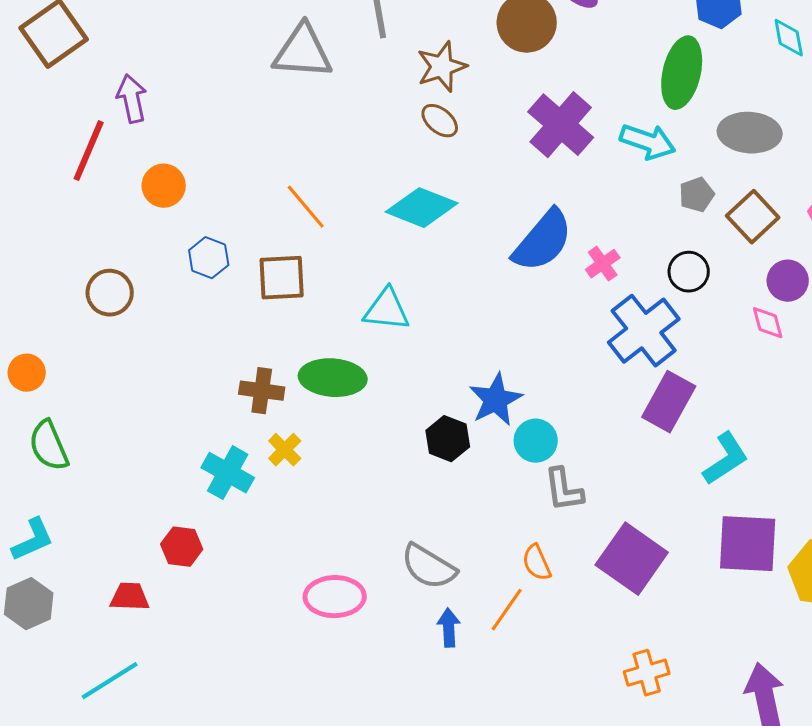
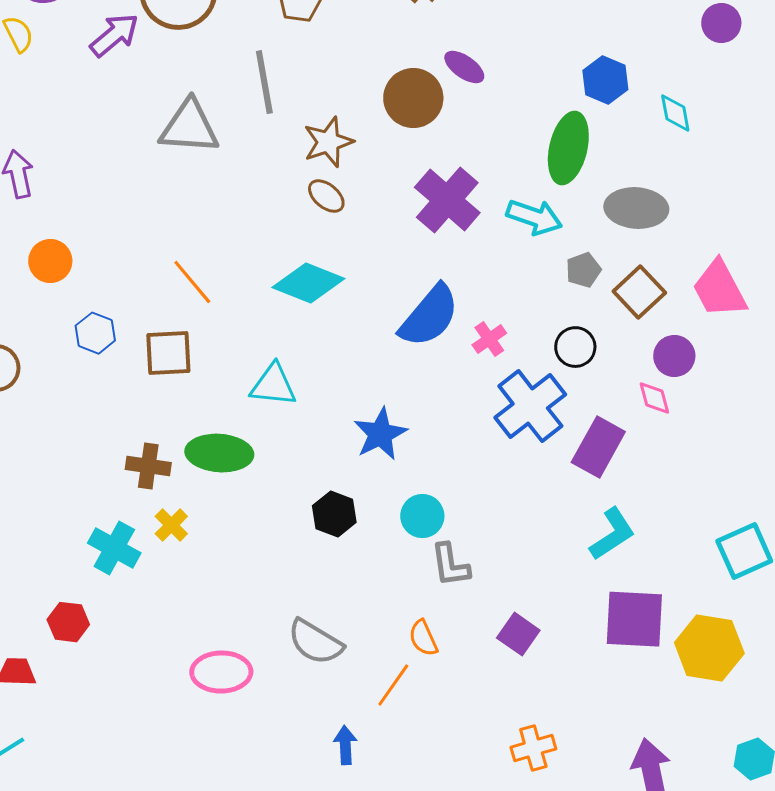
blue star: (496, 400) -> (380, 434), moved
purple rectangle: (669, 402) -> (598, 447), moved
purple square: (632, 559) -> (518, 634), size x0.6
blue arrow: (449, 628) -> (345, 745), moved

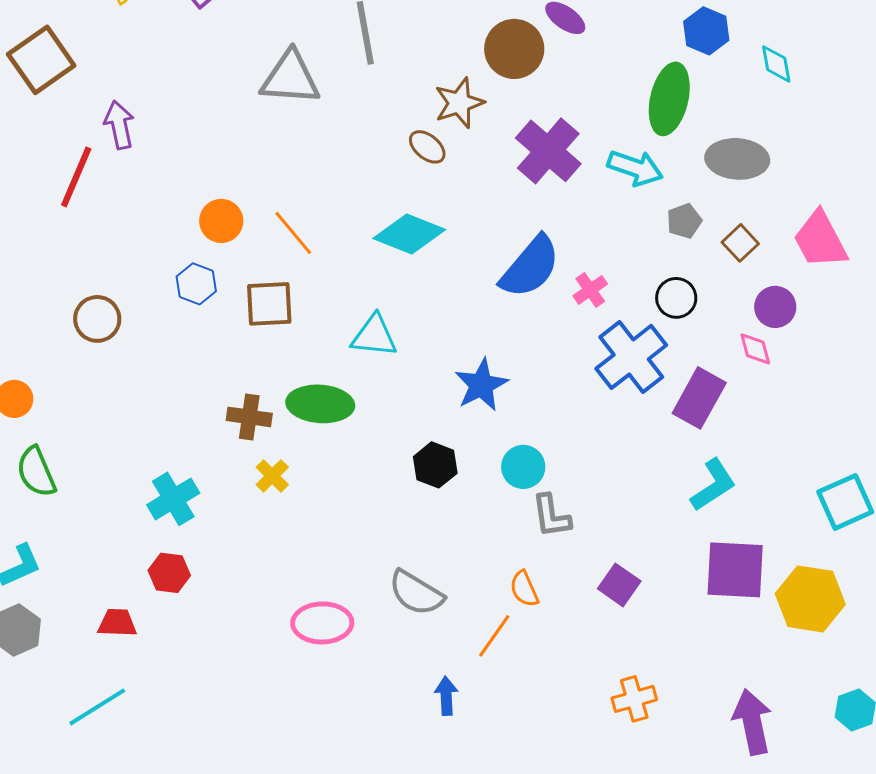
brown star: (328, 142) -> (459, 103), moved
orange circle: (50, 261) -> (221, 221), moved
brown square: (639, 292) -> (740, 243), size x0.7
cyan cross: (114, 548) -> (173, 499), moved, turned 30

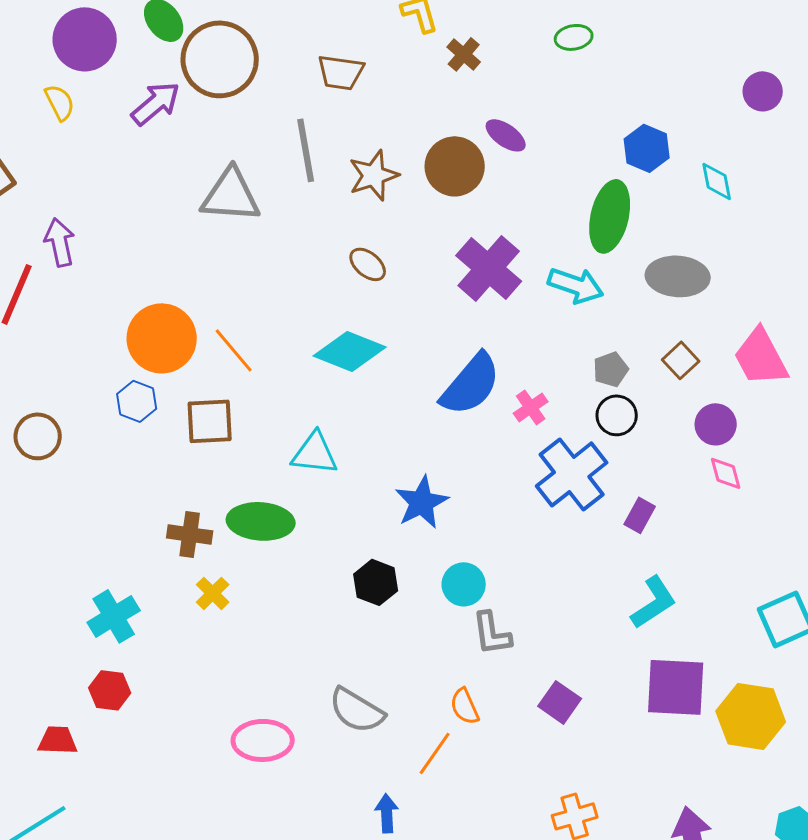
brown star: (459, 103) -> (374, 175), moved
orange circle: (221, 221) -> (162, 338), size x1.6
gray pentagon: (684, 221) -> (611, 369), moved
pink diamond: (755, 349) -> (726, 473), moved
purple rectangle: (699, 398) -> (640, 515), size x0.6

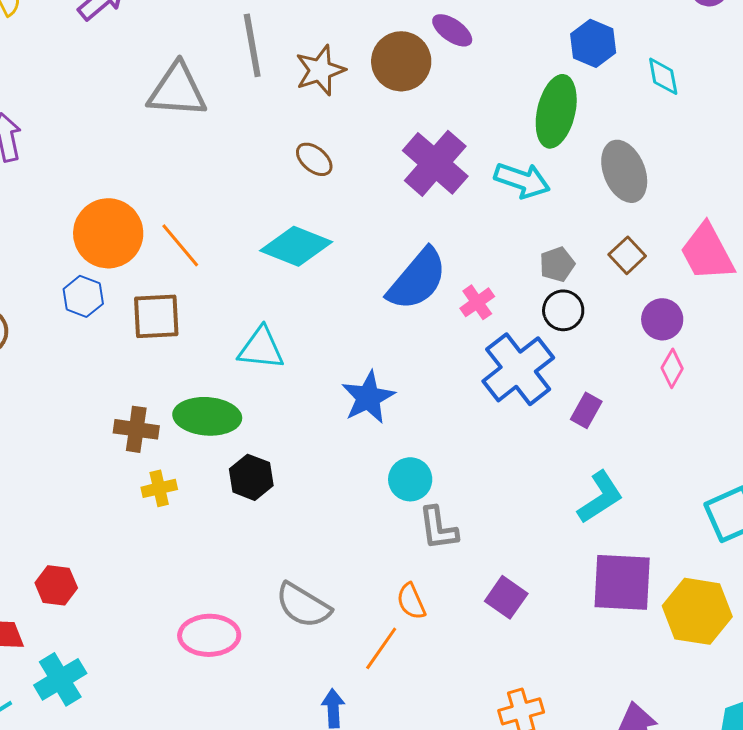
gray ellipse: (678, 276) -> (624, 171), turned 64
pink diamond: (726, 473) -> (672, 368), turned 45
black hexagon: (376, 582) -> (251, 477), moved
yellow cross: (213, 593) -> (159, 488), turned 32
cyan cross: (114, 616) -> (60, 679), moved

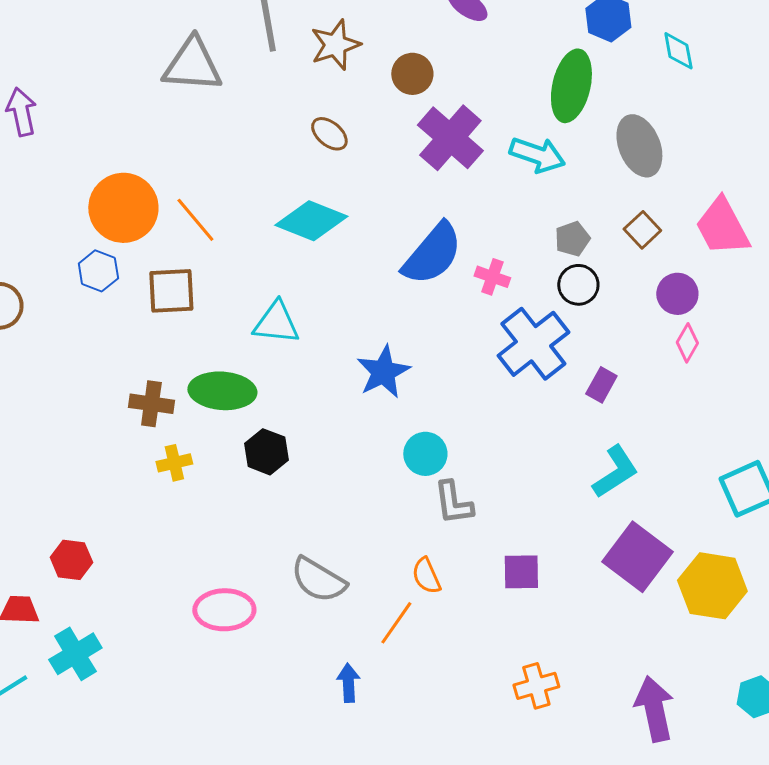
brown circle: (401, 61) -> (412, 74), moved, size x0.7
pink cross: (477, 302) -> (492, 277), turned -36
purple square: (622, 582) -> (637, 557), turned 34
purple square: (506, 597) -> (521, 572), turned -36

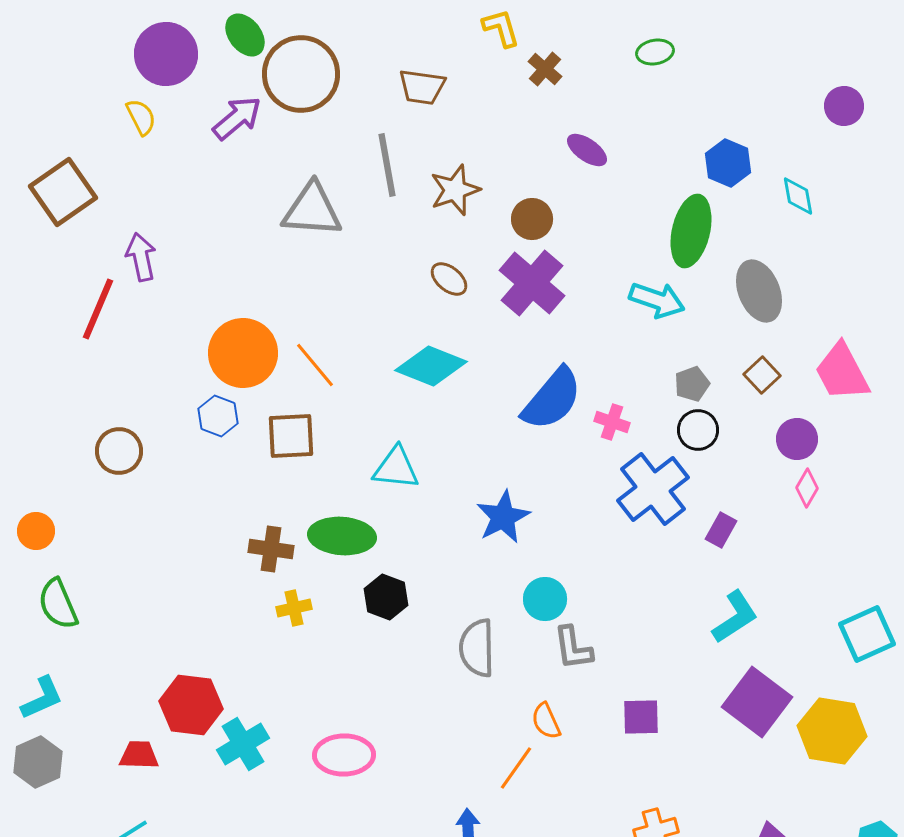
purple cross: (450, 138) -> (532, 283), moved
red hexagon: (71, 560) -> (191, 705), size x1.5
gray semicircle: (318, 580) -> (477, 648), moved, turned 58
cyan cross: (75, 654) -> (243, 744), moved

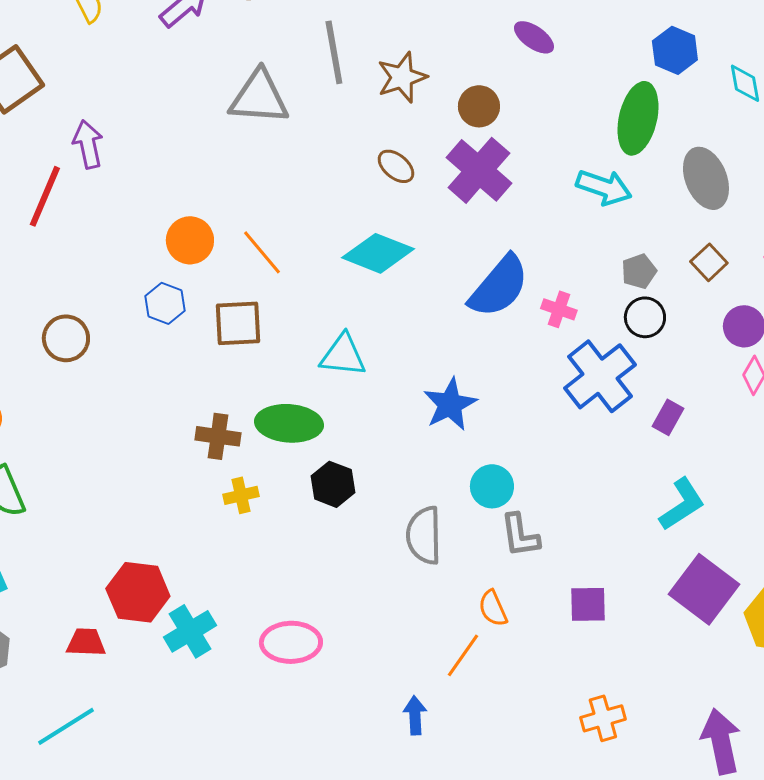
orange circle: (243, 353) -> (190, 240), size x0.7

